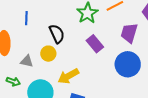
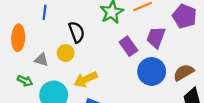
purple rectangle: (95, 44) -> (128, 46), moved

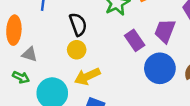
yellow circle: (66, 53) -> (77, 50), moved
gray triangle: (41, 60) -> (30, 54), moved

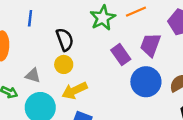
gray triangle: (30, 54) -> (33, 75), moved

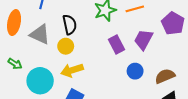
gray triangle: (33, 75) -> (40, 34), moved, size x1.5
blue circle: (146, 82) -> (135, 71), size x0.6

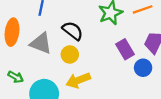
black semicircle: (70, 25) -> (73, 31), turned -36
blue circle: (135, 71) -> (143, 68), moved

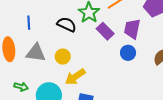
black semicircle: (73, 31) -> (67, 24), moved
purple rectangle: (125, 49) -> (105, 31), moved

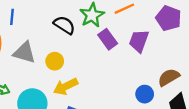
blue line: (29, 23) -> (12, 17), moved
blue circle: (128, 53) -> (145, 94), moved

